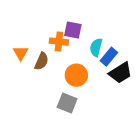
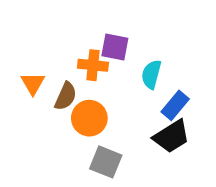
blue rectangle: (109, 57) -> (175, 105), moved
black trapezoid: (120, 73) -> (171, 136), moved
orange circle: (76, 75) -> (89, 118), moved

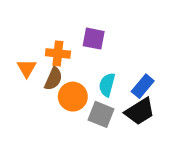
orange cross: (93, 65) -> (58, 53), moved
cyan semicircle: (151, 74) -> (107, 85), moved
gray square: (106, 162) -> (101, 114), moved

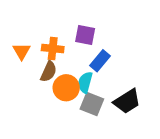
orange triangle: (27, 68) -> (22, 51), moved
cyan semicircle: (107, 85) -> (85, 82), moved
blue rectangle: (143, 86) -> (100, 61), moved

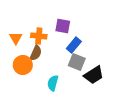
cyan semicircle: (85, 82) -> (53, 83), moved
orange circle: (66, 88) -> (23, 65), moved
gray square: (92, 104) -> (77, 62), moved

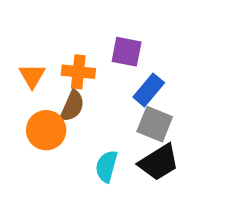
black trapezoid: (94, 75) -> (159, 162), moved

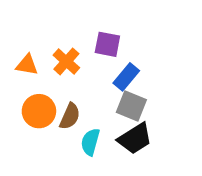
orange cross: (78, 72) -> (66, 61), turned 36
orange triangle: (32, 76) -> (27, 65), turned -50
brown semicircle: (72, 106) -> (70, 116), moved

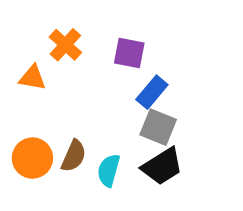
orange cross: (66, 61) -> (65, 45), moved
orange circle: (39, 111) -> (32, 158), moved
brown semicircle: (70, 116) -> (74, 156), moved

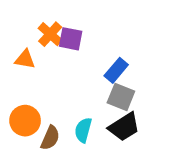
purple square: (129, 53) -> (71, 39), moved
brown semicircle: (74, 156) -> (50, 138), moved

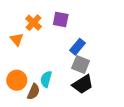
purple square: (71, 39) -> (61, 19), moved
orange triangle: (25, 59) -> (17, 39), turned 40
cyan semicircle: (83, 130) -> (46, 79), moved

